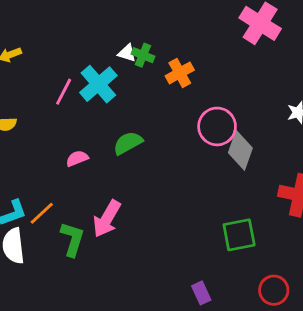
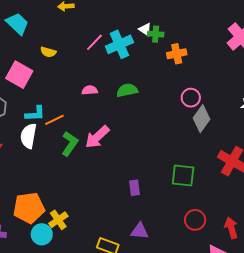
green cross: (143, 55) -> (156, 34), turned -35
pink circle: (217, 126) -> (191, 98), size x0.7
purple rectangle: (201, 293) -> (134, 188), moved

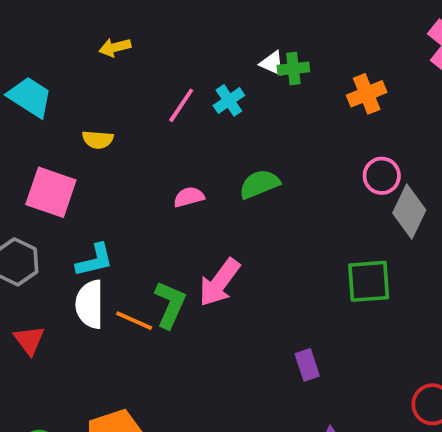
cyan cross: (119, 44) -> (229, 100), size x0.6
orange cross: (177, 54) -> (367, 94), moved
orange line: (54, 120) -> (134, 321), moved, turned 60
green square: (183, 175) -> (369, 281), moved

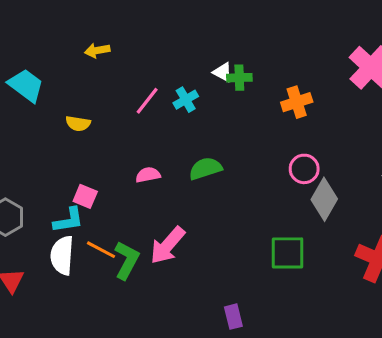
pink square: (51, 192) -> (85, 196), moved, size x0.6
orange line: (134, 321) -> (101, 250), moved

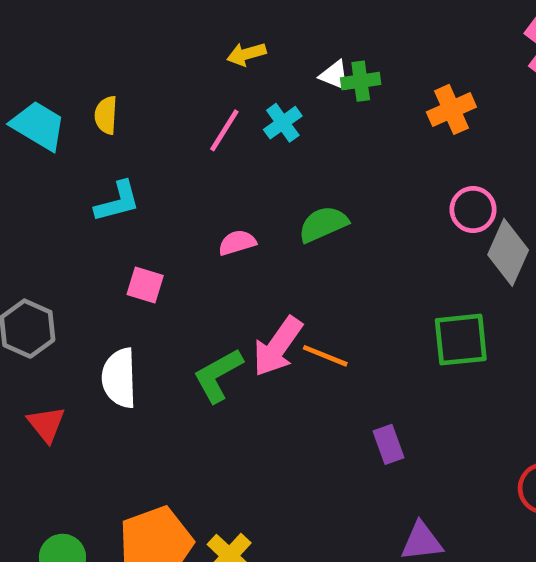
yellow arrow: (97, 50) -> (246, 54), moved
yellow semicircle: (78, 123) -> (106, 115), moved, turned 90
cyan L-shape: (69, 220) -> (117, 202), moved
orange line: (101, 250) -> (325, 356), moved
green L-shape: (127, 260) -> (218, 375), turned -141

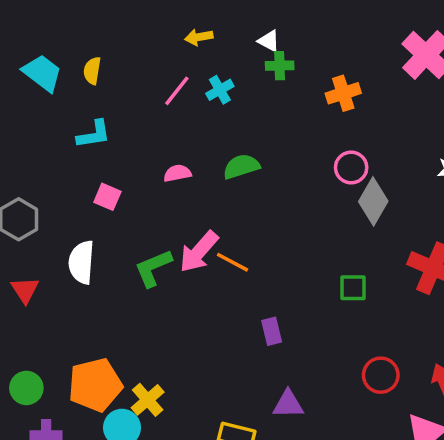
white triangle: (334, 75) -> (269, 41), moved
green square: (461, 340) -> (353, 288), moved, size x0.7

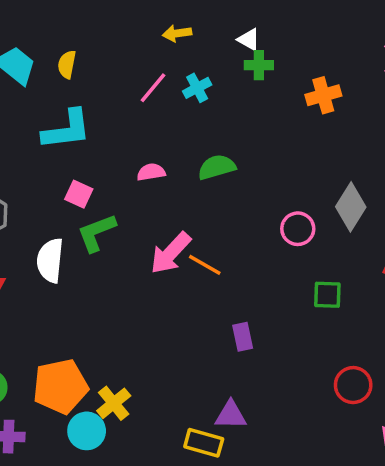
cyan L-shape: (94, 134) -> (67, 130), size x1.4
pink circle: (351, 167) -> (298, 229), moved
green L-shape: (153, 268) -> (97, 233), moved
purple triangle: (288, 404) -> (231, 415), moved

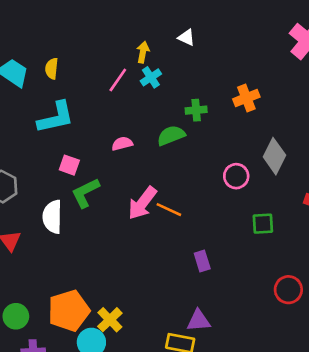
yellow arrow: (177, 33) -> (143, 52), moved, turned 114
green cross: (259, 65) -> (196, 110), moved
orange cross: (323, 95) -> (246, 98), moved

